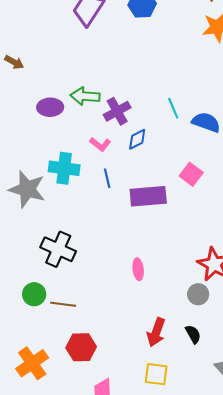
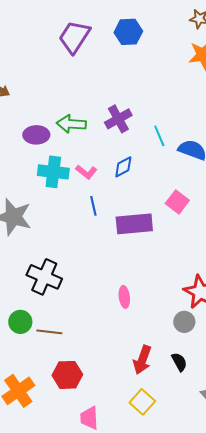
purple cross: (117, 111) -> (118, 119), moved
cyan cross: (64, 168) -> (53, 172), moved
yellow square: (156, 374) -> (142, 402), turned 35

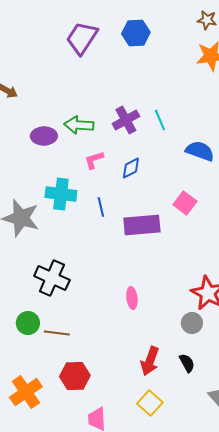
cyan line: (159, 136) -> (160, 120), moved
cyan cross: (53, 172) -> (61, 194), moved
pink L-shape: (86, 172) -> (94, 160), moved, turned 125

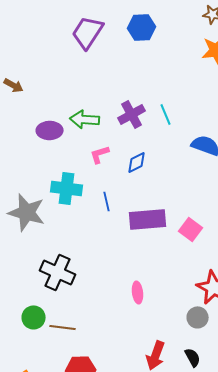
pink square: (185, 203) -> (191, 229), moved

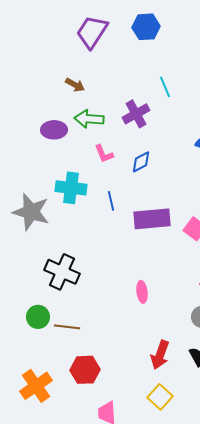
brown arrow: (14, 85) -> (75, 85), moved
cyan line: (166, 114) -> (165, 87), moved
pink L-shape: (100, 154) -> (104, 154), turned -95

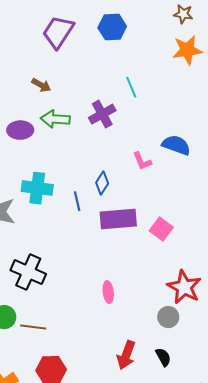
pink L-shape: (104, 154) -> (142, 161), moved
blue diamond: (141, 162) -> (102, 183), moved, turned -30

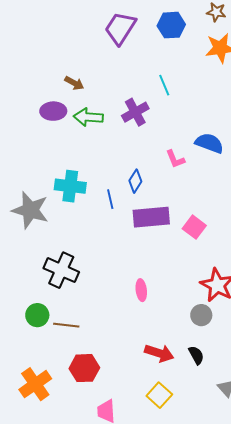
blue hexagon: (112, 27) -> (171, 25), moved
purple trapezoid: (58, 32) -> (120, 28), moved
purple ellipse: (20, 130) -> (53, 111), moved
red arrow: (126, 355) -> (159, 353), turned -92

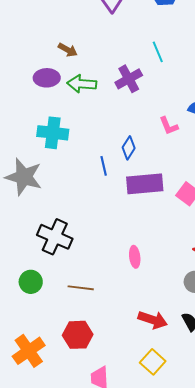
cyan cross: (70, 186) -> (53, 133), moved
brown line: (66, 325) -> (81, 288), moved

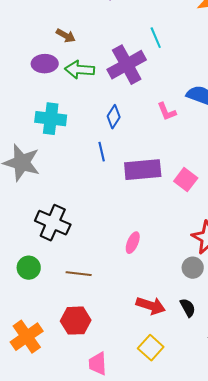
purple cross: (129, 79) -> (127, 65), size x1.4
blue diamond: (129, 148) -> (114, 117), moved
pink ellipse: (135, 257) -> (133, 243), turned 30

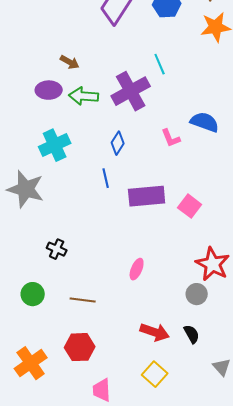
cyan cross: (51, 119) -> (55, 145), turned -32
black cross: (53, 223) -> (57, 249), size x0.6

